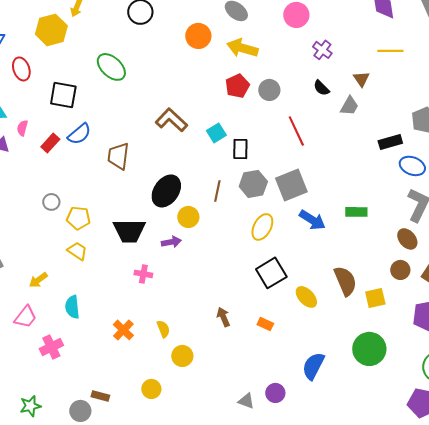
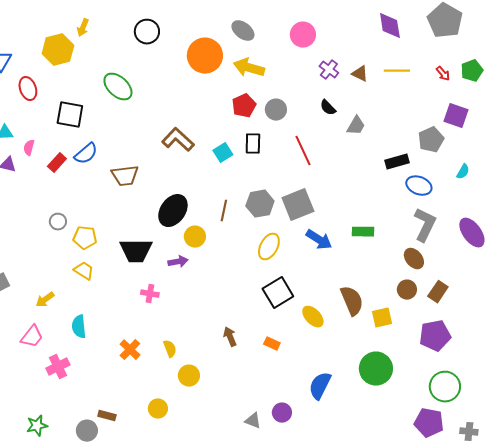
orange circle: (198, 36) -> (205, 56), size x1.4
brown triangle: (361, 79) -> (360, 74), moved, turned -30
black rectangle: (240, 149) -> (253, 144), moved
brown trapezoid: (118, 156) -> (125, 176), turned -104

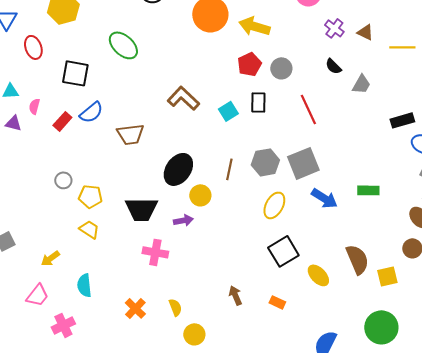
yellow line: (397, 71) -> (402, 47), moved
pink cross: (150, 294) -> (155, 252), size x1.4

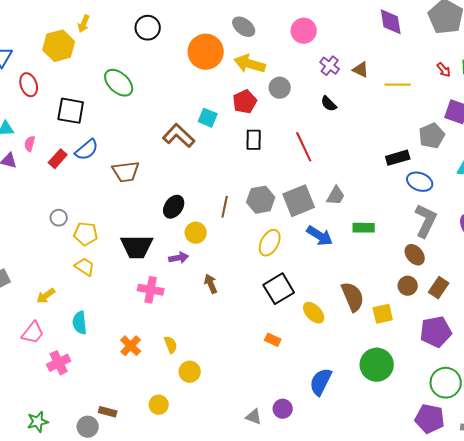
gray circle: (281, 68) -> (280, 88), moved
gray trapezoid: (361, 84) -> (336, 196), moved
cyan square: (228, 111) -> (208, 118), moved, turned -36
black ellipse: (178, 169) -> (174, 207), size x0.7
brown arrow: (235, 295) -> (211, 284), moved

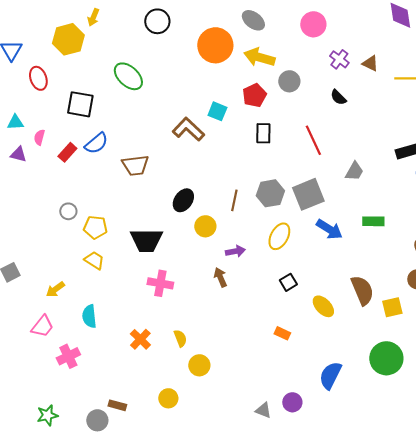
gray trapezoid: (336, 196) -> (354, 171), moved
purple arrow: (179, 258) -> (235, 251), moved
black square: (279, 289) -> (288, 282), size x0.6

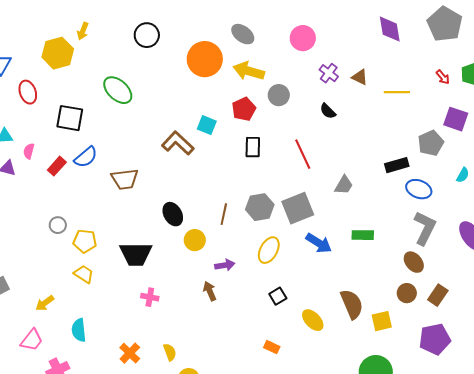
black ellipse: (183, 200) -> (173, 214), turned -65
pink cross: (160, 283) -> (150, 297), size x0.7

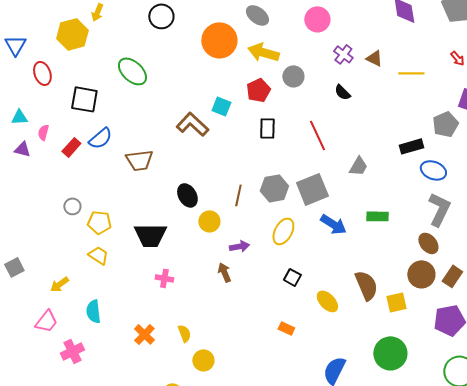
brown circle: (407, 293) -> (421, 274), size x1.4
black square: (278, 296) -> (292, 277), turned -30

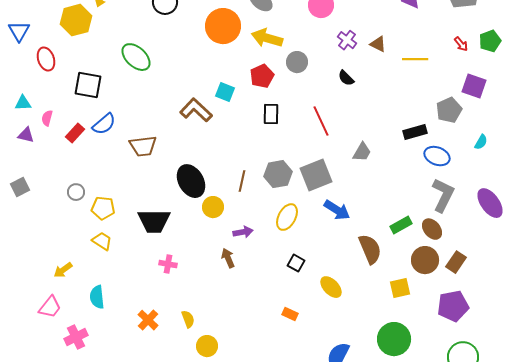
black ellipse: (187, 195) -> (191, 181), size x1.4
green rectangle: (377, 216) -> (401, 225), moved, turned -30
gray square: (14, 267) -> (20, 187), moved
brown semicircle: (366, 285) -> (370, 249), moved

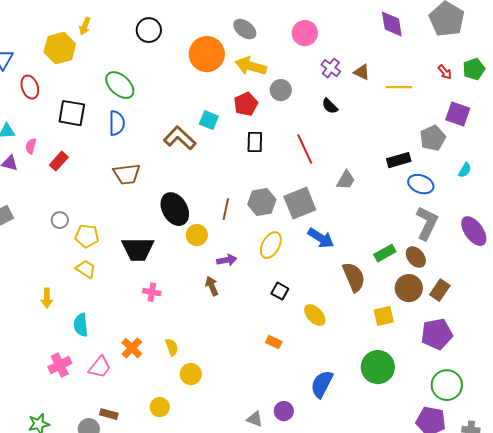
blue semicircle: (104, 124) -> (117, 123), moved, turned -50
yellow arrow: (63, 270) -> (47, 298), turned -54
pink trapezoid: (50, 307) -> (100, 367), moved

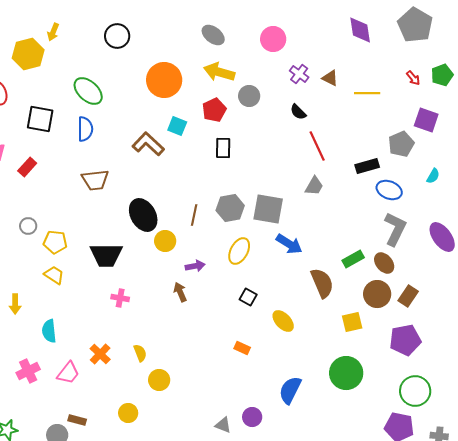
orange circle: (207, 54) -> (164, 80), moved
red line: (305, 149) -> (317, 146), moved
gray square: (300, 203) -> (268, 209), turned 32

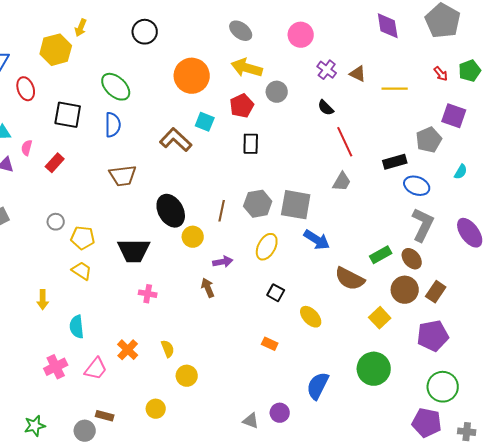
brown semicircle: (322, 283) -> (350, 279), turned 140
yellow square: (352, 322) -> (380, 318), turned -30

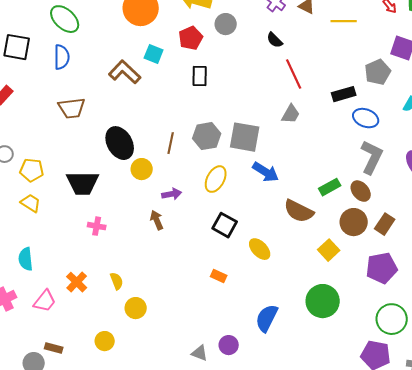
black square: (276, 293) -> (225, 225), size x1.4

